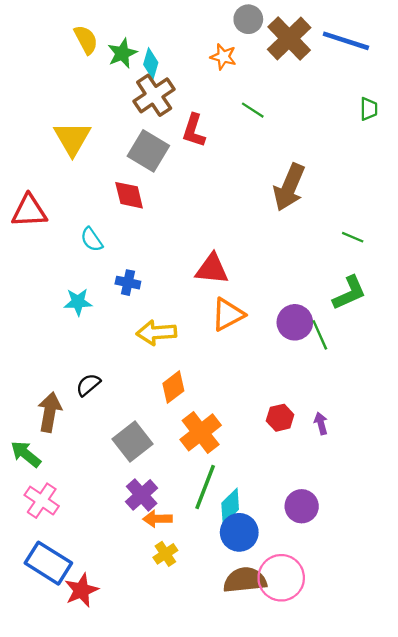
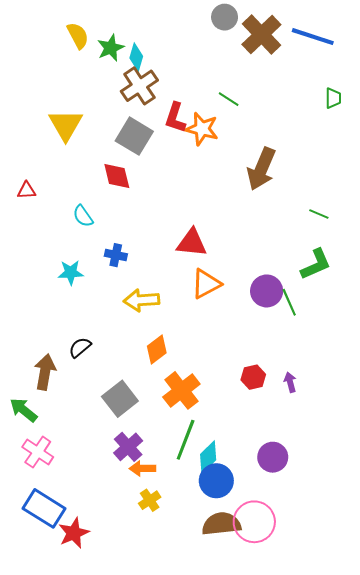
orange star: (223, 57) -> (202, 129), moved, size x1.4
red triangle: (29, 211) -> (27, 190), size x0.6

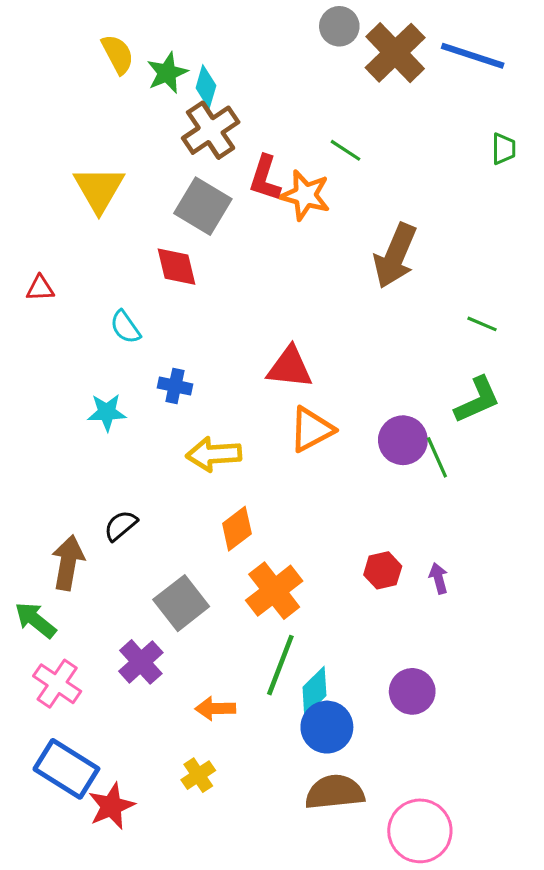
purple cross: (128, 447) -> (141, 662), moved
yellow cross: (150, 500) -> (198, 775), moved
pink circle: (254, 522) -> (420, 831), moved

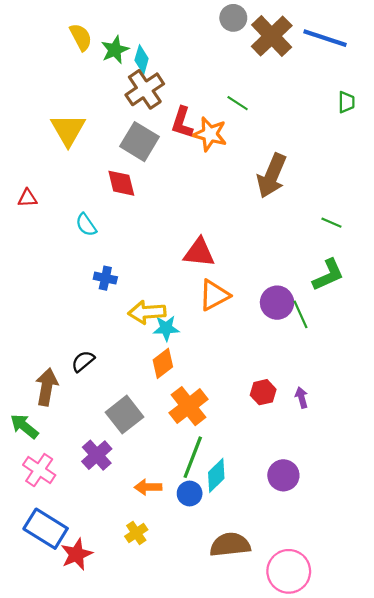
blue cross: (175, 386) -> (105, 278), moved
cyan star: (107, 412) -> (166, 328), moved
blue circle: (327, 727) -> (190, 493), moved, size x0.7

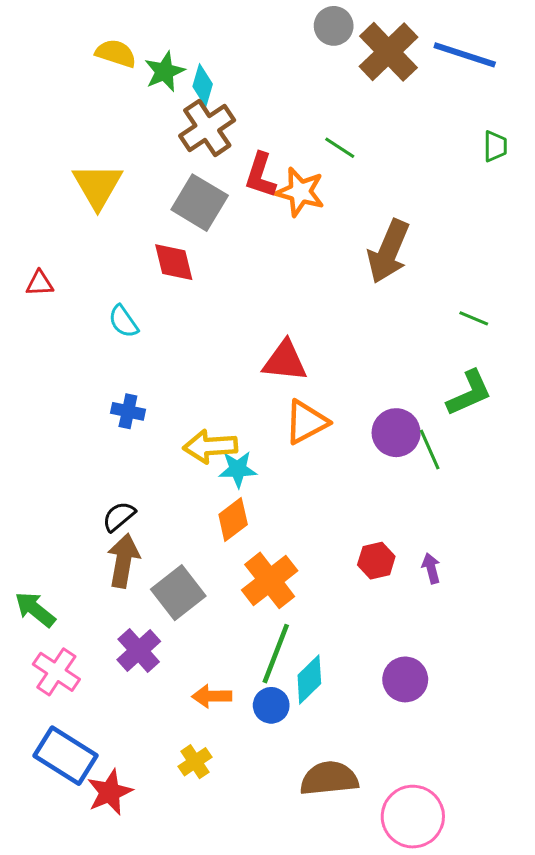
yellow semicircle: (81, 37) -> (116, 53), turned -44
blue cross: (105, 278) -> (128, 411), moved
brown arrow: (47, 387) -> (123, 561), moved

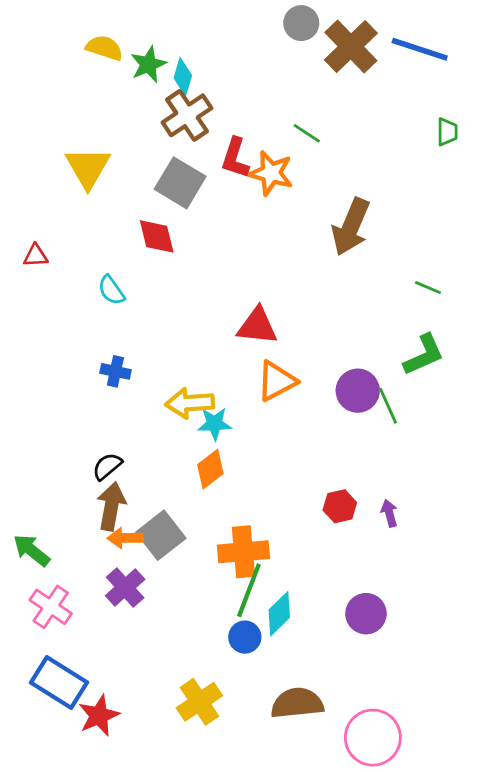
orange cross: (270, 580) -> (243, 552), moved, turned 33
orange arrow: (212, 696) -> (125, 538), moved
yellow cross: (195, 762) -> (199, 702), moved, size x1.5

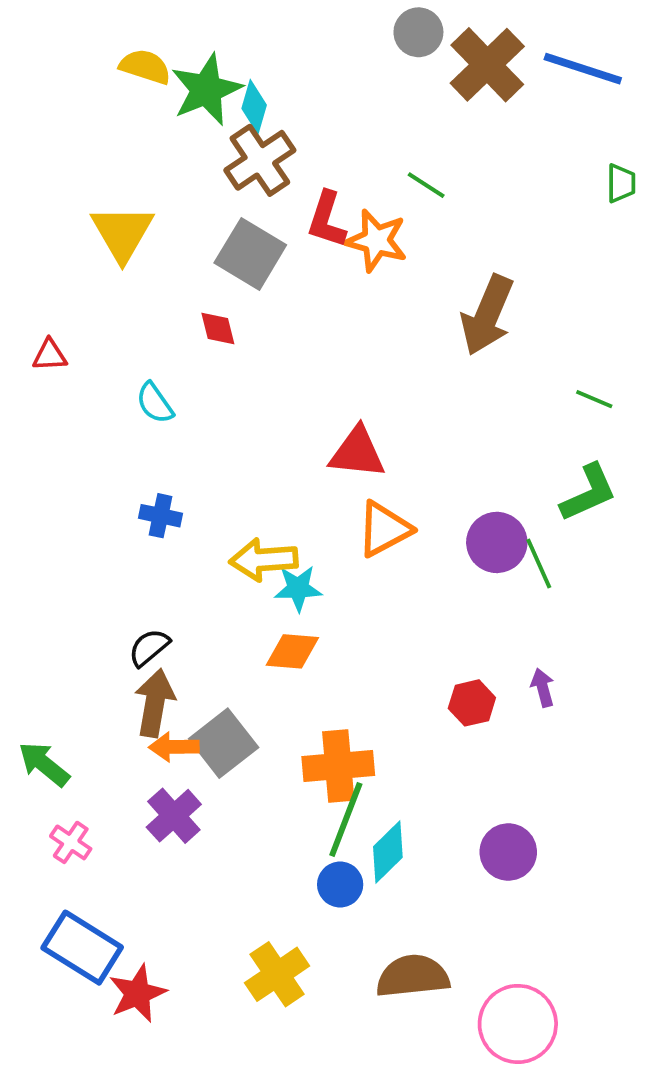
green star: (148, 64) -> (206, 90), size x1.4
red diamond: (157, 236) -> (218, 328), size x0.7
orange diamond: (210, 469) -> (292, 651), turned 42
purple arrow: (389, 513) -> (543, 688), moved
pink cross: (51, 607) -> (71, 842), size x0.7

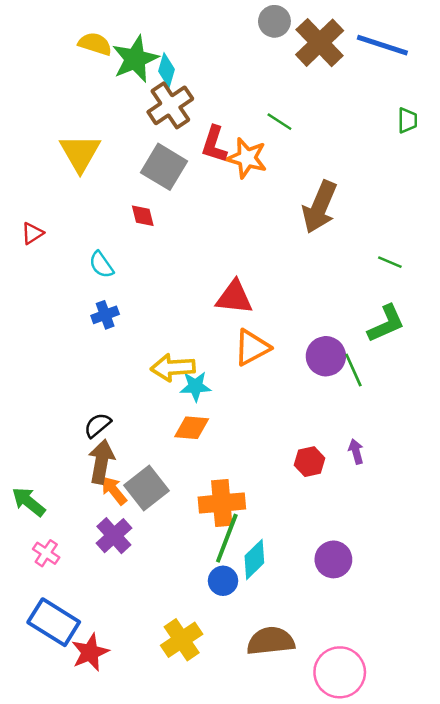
red triangle: (50, 355) -> (32, 233), turned -30
blue cross: (160, 516) -> (105, 315), moved, turned -32
orange arrow: (174, 747) -> (114, 490), turned 52

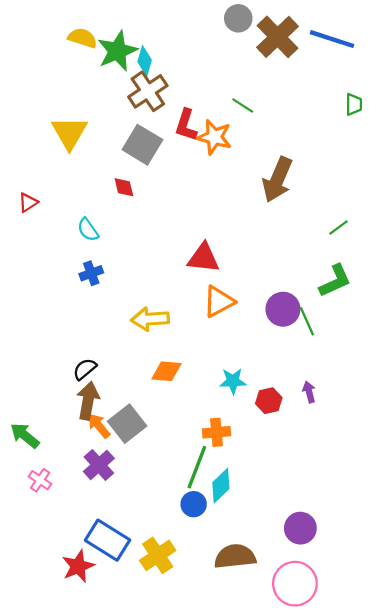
green line: (390, 262) -> (339, 227), turned -60
cyan star: (195, 386) -> (233, 381), moved
orange cross: (222, 503) -> (217, 432), moved, size x0.7
purple circle: (333, 559) -> (300, 528), moved
blue rectangle: (54, 622) -> (108, 540), moved

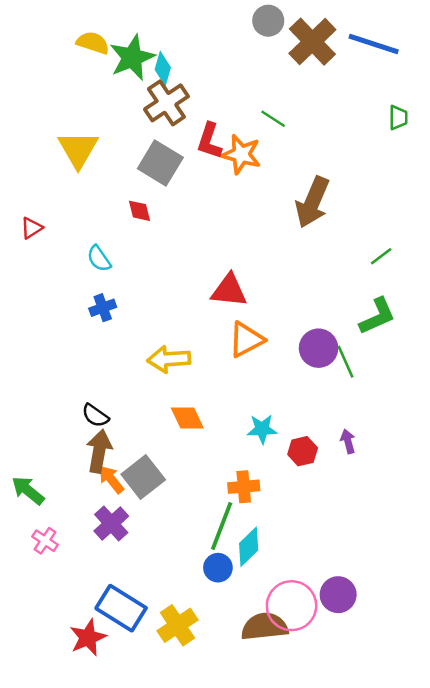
black semicircle: (85, 369) -> (95, 416), turned -105
orange diamond: (166, 371) -> (187, 418), turned 60
pink circle: (295, 584) -> (292, 606), moved

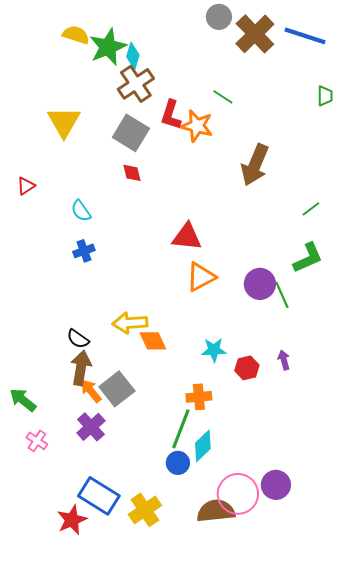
red diamond: (139, 211) -> (132, 173), moved
yellow arrow: (169, 359) -> (130, 323), moved

